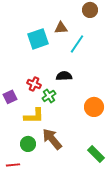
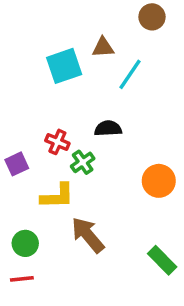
green circle: (28, 144) -> (25, 243), moved

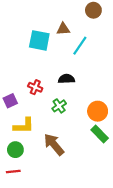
cyan square: (64, 66) -> (39, 40), turned 30
green cross: (83, 162) -> (59, 106), moved
yellow L-shape: (57, 196) -> (24, 126), moved
green rectangle: (162, 260) -> (100, 134), moved

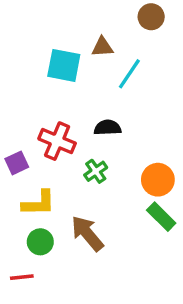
red cross: (35, 87) -> (57, 141), size x1.5
green circle: (15, 150) -> (40, 242), moved

